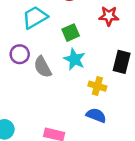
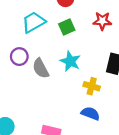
green square: (71, 33) -> (67, 27), moved

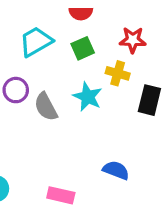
yellow cross: (92, 86) -> (118, 73), moved

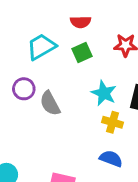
yellow cross: (118, 73) -> (113, 122), moved
cyan star: (88, 97) -> (104, 93), moved

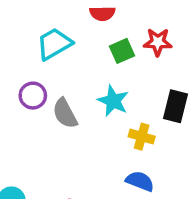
green square: (82, 52) -> (122, 51), moved
cyan star: (104, 93) -> (113, 101), moved

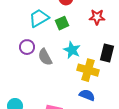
green square: (122, 51) -> (62, 23), moved
yellow cross: (142, 137) -> (88, 70), size x1.5

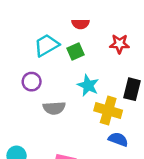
gray semicircle: (45, 57) -> (54, 108), moved, turned -66
blue semicircle: (87, 95) -> (118, 139), moved

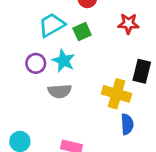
cyan star: (88, 85) -> (64, 61), moved
blue semicircle: (118, 139) -> (127, 124), turned 66

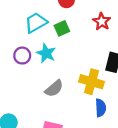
red star: (128, 24) -> (102, 21), turned 30
gray semicircle: (60, 91) -> (54, 88), moved, turned -36

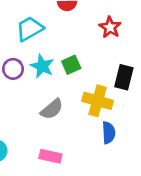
green square: (62, 28) -> (71, 65), moved

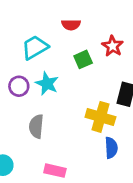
green square: (71, 65) -> (83, 59), moved
gray semicircle: (52, 109) -> (36, 126), moved, turned 135

